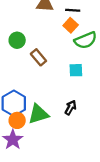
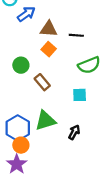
orange square: (71, 25) -> (49, 49), moved
green triangle: (38, 114) -> (45, 121), moved

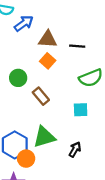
orange circle: (21, 145) -> (26, 159), moved

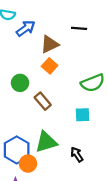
brown triangle: (48, 39) -> (50, 44), turned -30
black line: (77, 46) -> (79, 28), moved
black arrow: (75, 149) -> (77, 154), turned -63

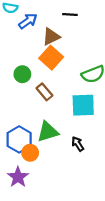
black line: (79, 28) -> (70, 14), moved
orange square: (50, 66) -> (51, 58), size x1.5
cyan square: (82, 115) -> (83, 105), size x1.6

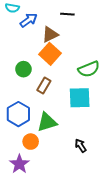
brown rectangle: (44, 92) -> (44, 85), turned 70
blue hexagon: (19, 139) -> (18, 114), moved
black arrow: (78, 144) -> (81, 146), moved

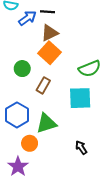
black line: (67, 14) -> (47, 12), moved

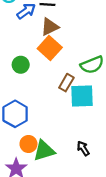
brown rectangle: (43, 85) -> (66, 83), moved
green triangle: (46, 123) -> (44, 151), moved

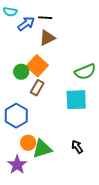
orange square: (50, 48) -> (37, 66), moved
brown rectangle: (66, 83) -> (37, 88), moved

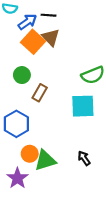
brown triangle: (47, 38) -> (51, 37), turned -48
orange square: (37, 66) -> (33, 42), moved

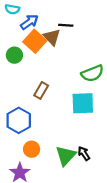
black line: (49, 15) -> (66, 25), moved
green circle: (22, 75) -> (14, 55), moved
green triangle: (45, 160) -> (66, 156), moved, turned -30

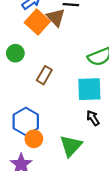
green circle: (14, 55) -> (15, 53), moved
blue hexagon: (19, 120) -> (26, 121), moved
black arrow: (84, 153) -> (93, 118), moved

